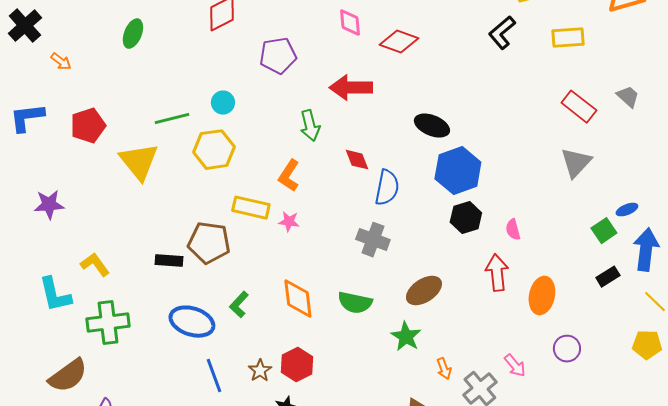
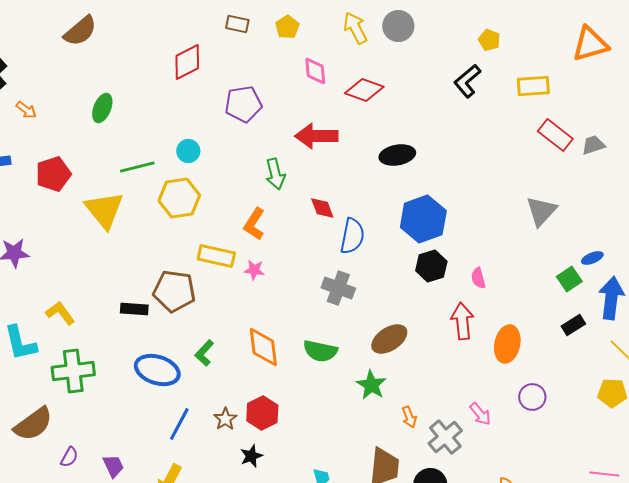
green ellipse: (133, 34) -> (102, 108), moved
gray trapezoid: (628, 97) -> (593, 145), turned -60
red rectangle: (579, 107) -> (555, 135), moved
black ellipse: (432, 126) -> (397, 155), moved, turned -32
blue line: (214, 376) -> (179, 424), turned 48

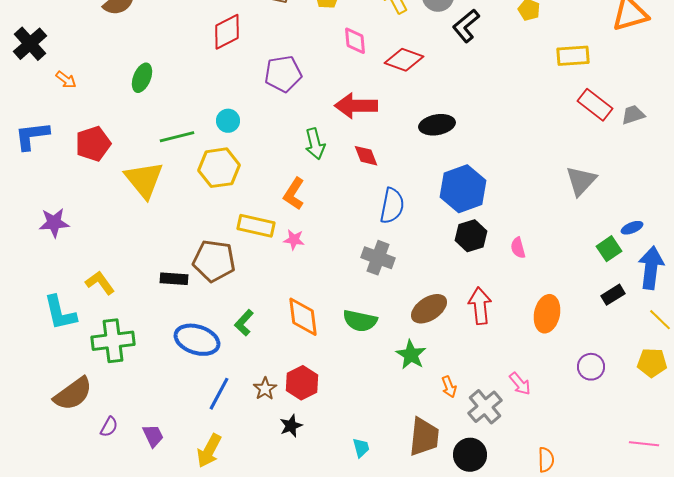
black L-shape: (467, 81) -> (466, 26), moved
red diamond: (322, 208) -> (366, 156), moved
red arrow: (462, 321) -> (480, 306), moved
purple circle: (532, 397) -> (591, 367), moved

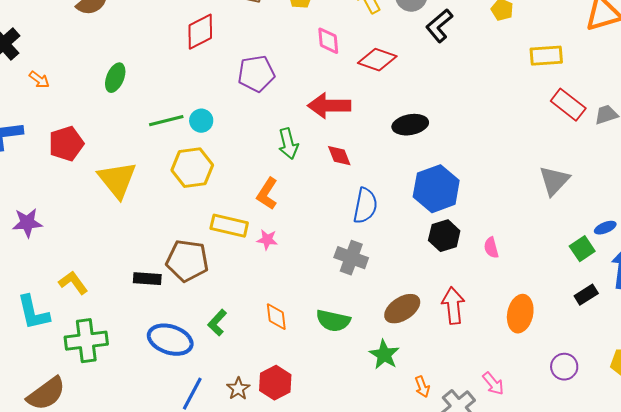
green line: (177, 137) -> (166, 121), moved
orange diamond: (303, 317) -> (276, 317), size x0.7

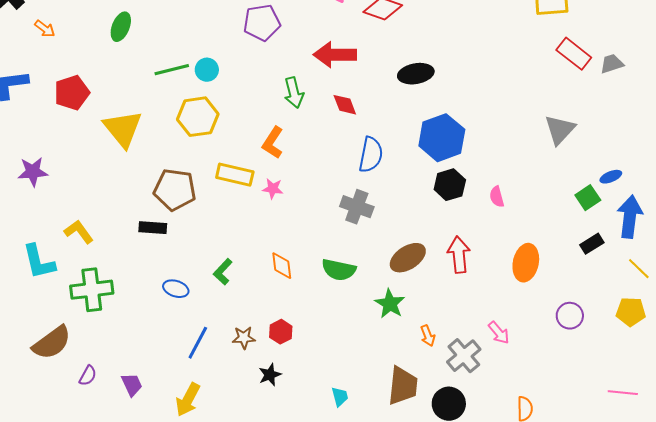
brown pentagon: (187, 261) -> (175, 190), moved
blue ellipse: (170, 340) -> (176, 289), size x0.6
red hexagon: (275, 383) -> (281, 332), size x0.7
brown star: (238, 389) -> (244, 338), turned 30

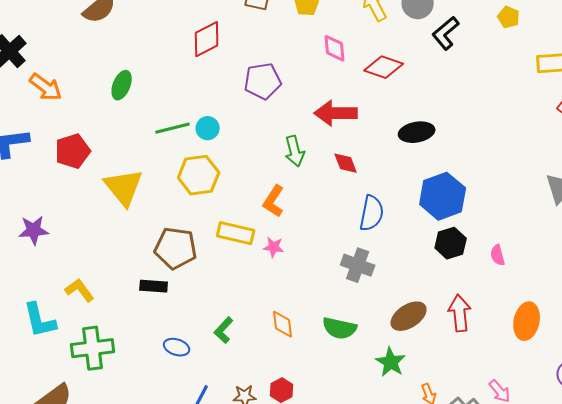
orange arrow: (45, 29) -> (46, 87), size x1.6

